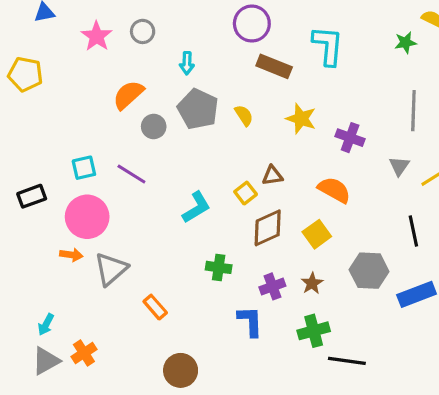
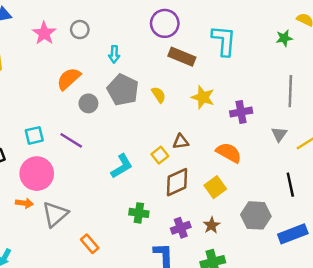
purple cross: (350, 138) -> (241, 112), turned -30

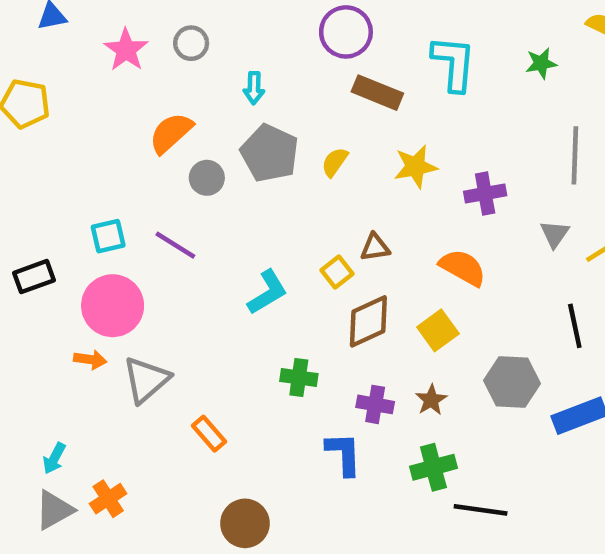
green star: (284, 38) -> (541, 63), moved
yellow semicircle: (159, 95) -> (335, 162), turned -112
yellow star: (203, 97) -> (416, 167), turned -30
purple cross: (181, 228) -> (375, 404), turned 30

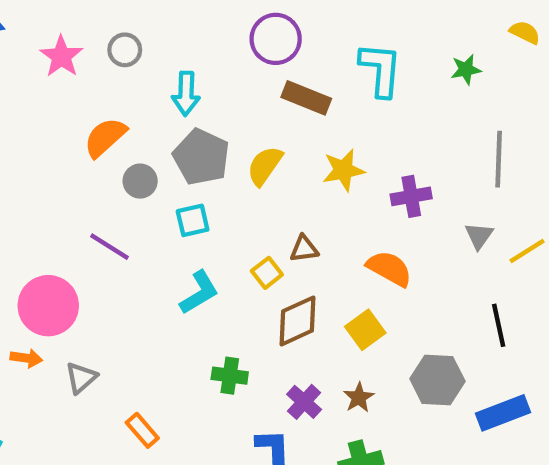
cyan arrow: (254, 88) -> (186, 94), size x1.4
yellow semicircle: (335, 162) -> (265, 166), size x1.4
cyan square: (108, 236) -> (193, 220), moved
gray triangle: (146, 380) -> (81, 378), size x0.7
purple cross: (375, 404) -> (304, 402), turned 32

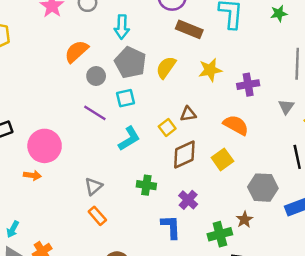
purple line: (109, 247) -> (95, 113), moved
gray triangle: (81, 378) -> (94, 186), moved
brown star: (359, 397) -> (244, 219), moved

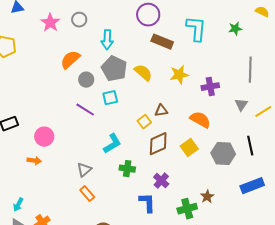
yellow semicircle: (166, 67) -> (143, 73), turned 96
cyan L-shape: (129, 139) -> (112, 144), moved
pink circle: (45, 146) -> (44, 137), size x0.7
gray hexagon: (263, 188) -> (223, 154), moved

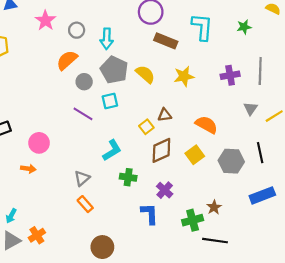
gray circle: (79, 20) -> (77, 30), moved
purple cross: (210, 87) -> (230, 75), moved

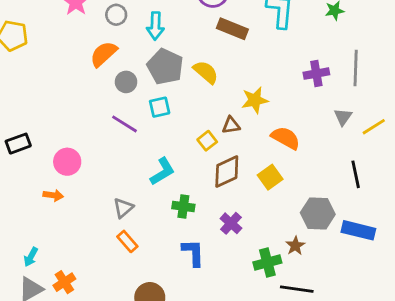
yellow star: (184, 76) -> (255, 100), moved
gray hexagon: (231, 161) -> (318, 214), moved
blue rectangle: (262, 195) -> (358, 230), turned 35
blue L-shape: (150, 214) -> (193, 253), moved

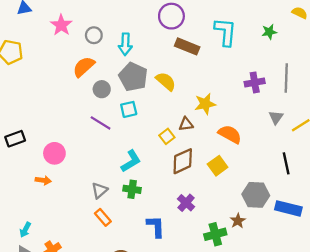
green cross: (183, 207) -> (132, 189), moved

